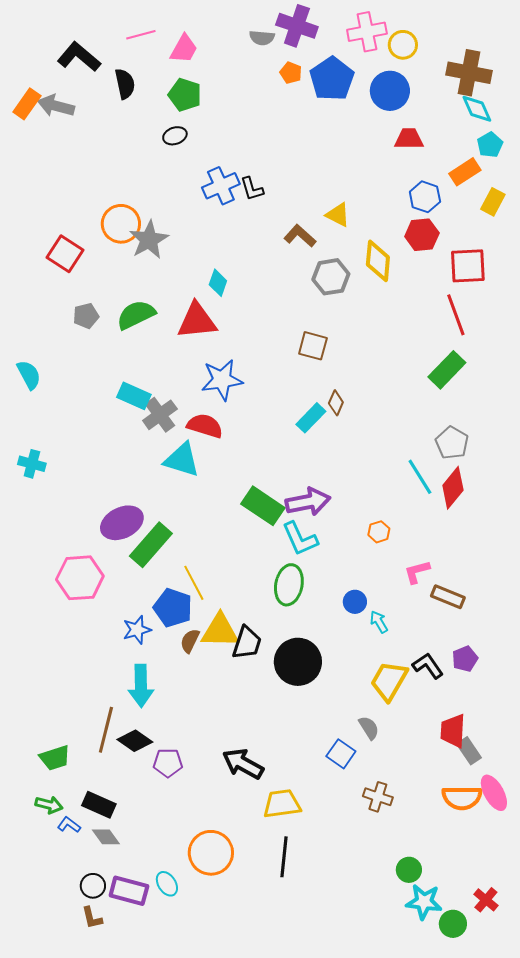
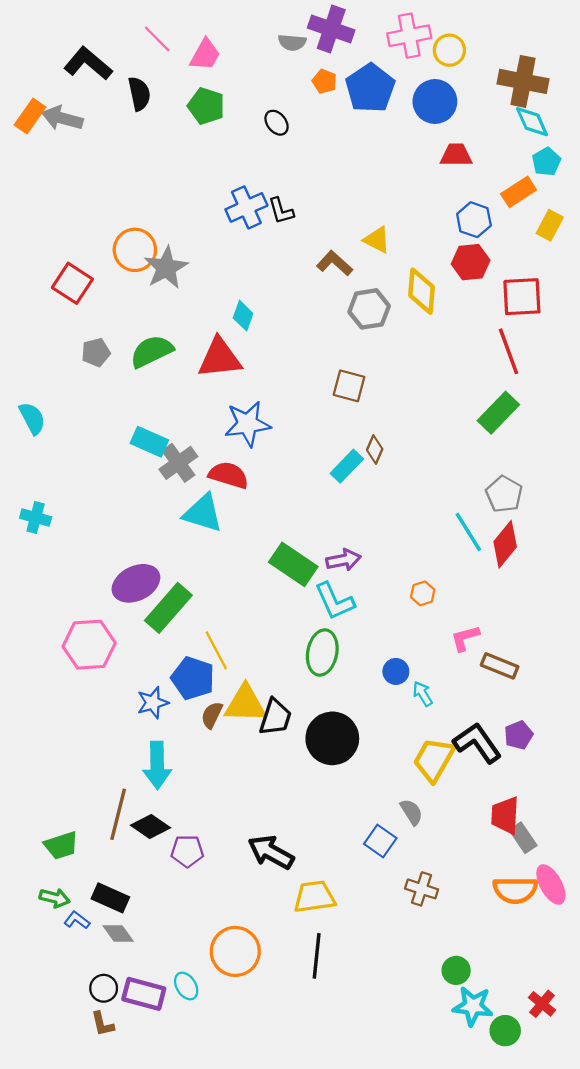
pink line: (141, 35) -> (157, 39), turned 60
black ellipse: (175, 136) -> (277, 123), moved, turned 70
purple arrow: (308, 502) -> (343, 560), size x0.7
black L-shape: (428, 666) -> (477, 743), size x1.4

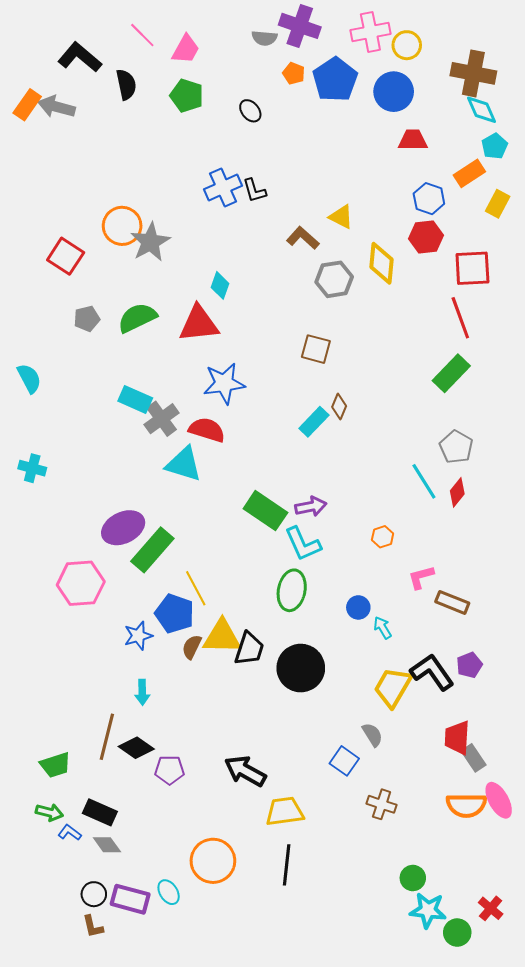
red diamond: (505, 544) -> (457, 492), size x0.7
cyan arrow: (157, 765) -> (142, 692), size x0.6

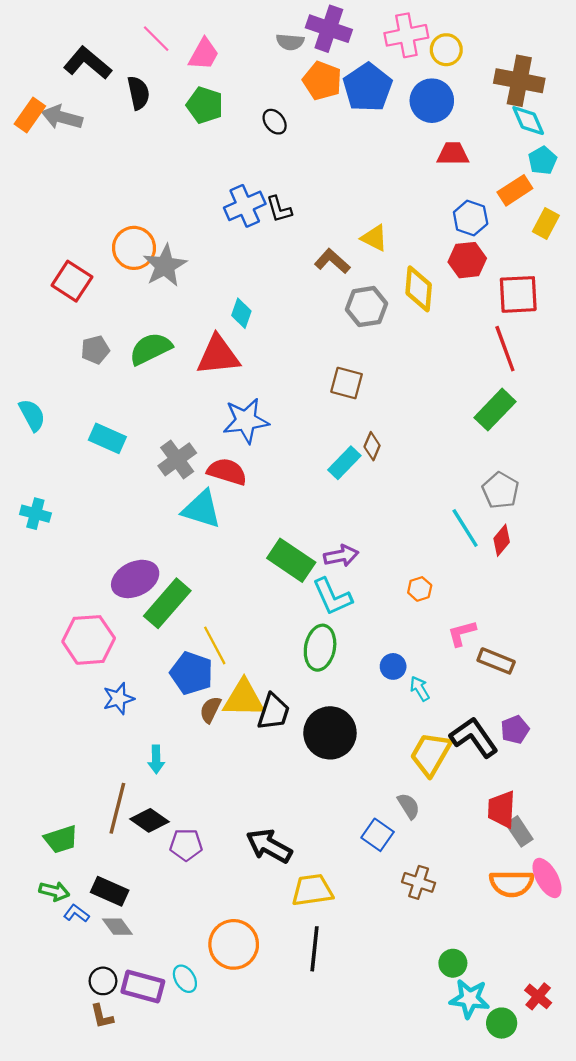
orange pentagon: (294, 73) -> (322, 81), size x1.6
cyan rectangle: (135, 399) -> (107, 438), moved
blue star: (138, 636) -> (118, 699), moved

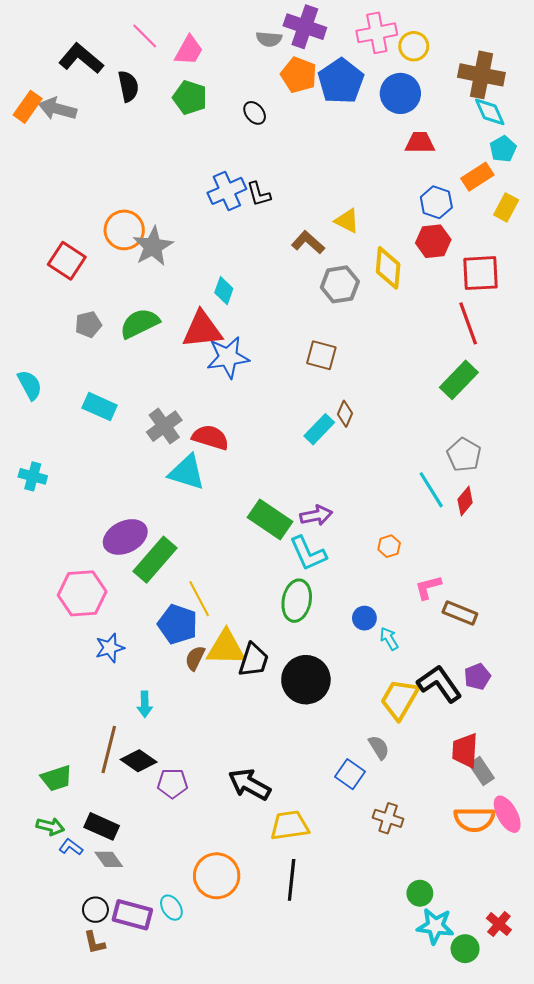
blue star: (246, 421) -> (228, 357), moved

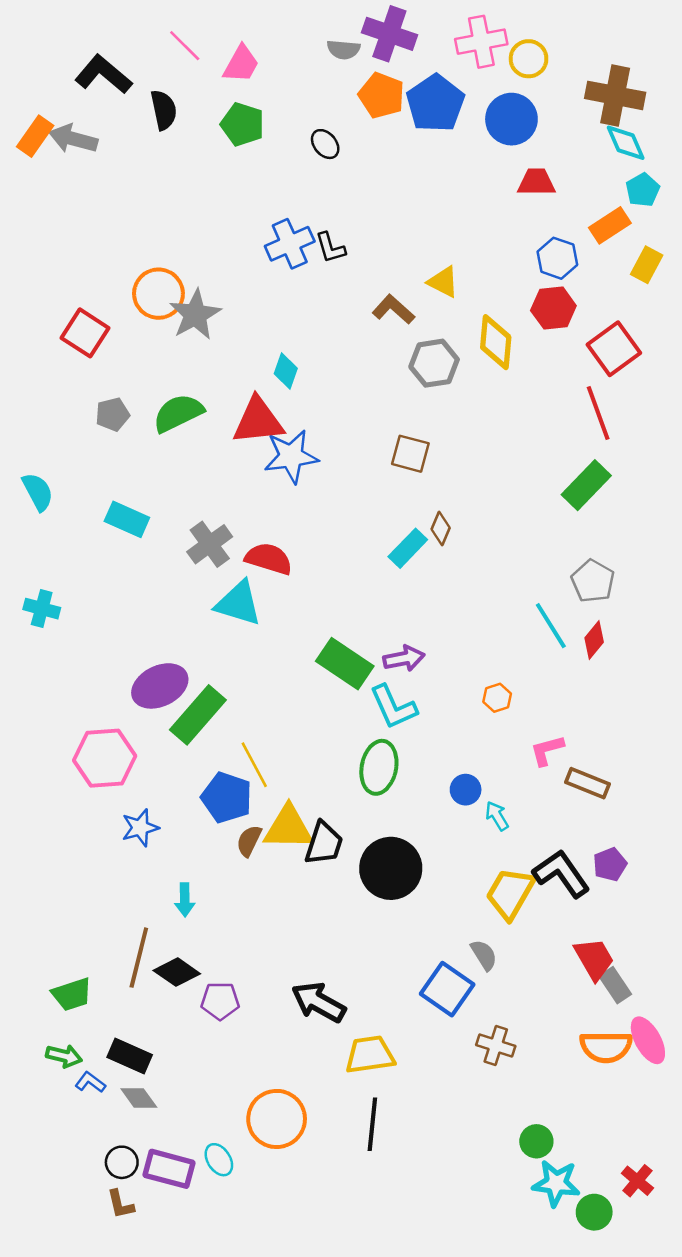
red square: (480, 273) -> (614, 349), turned -33
red trapezoid: (465, 751) -> (594, 959), turned 147
blue square: (350, 774) -> (447, 989), size x1.4

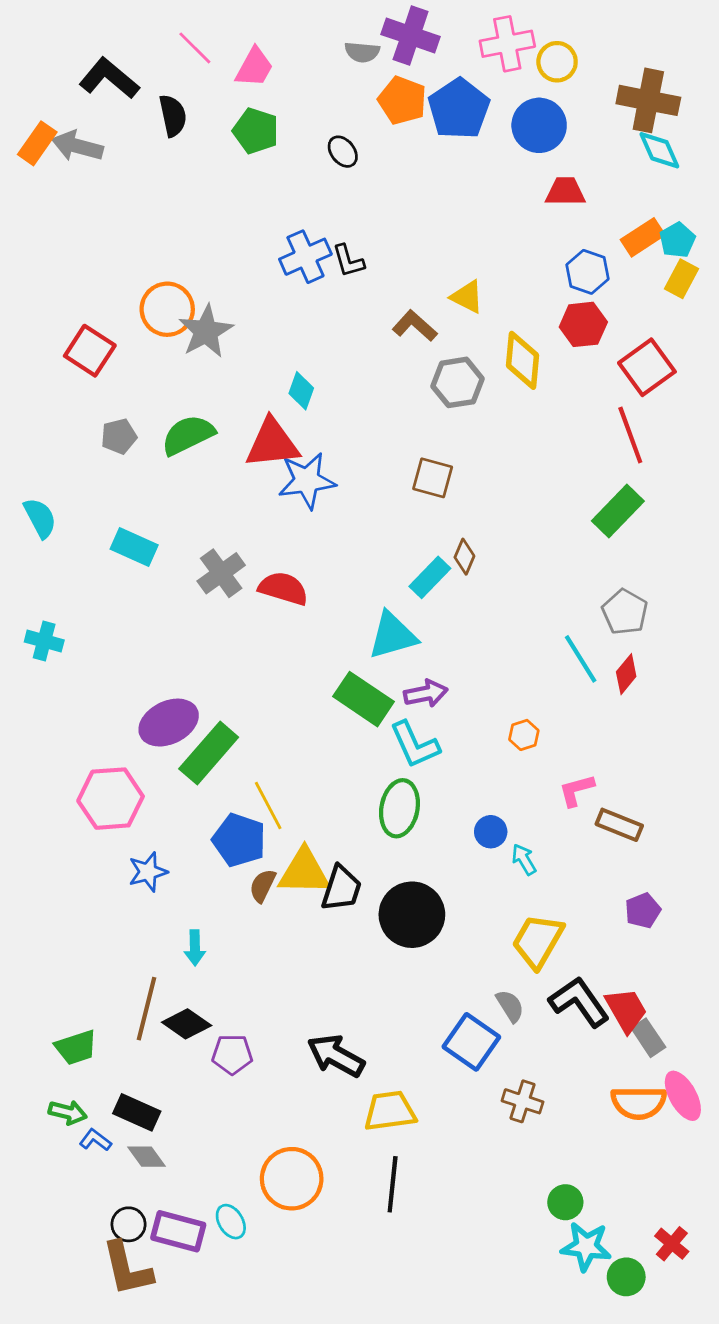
cyan pentagon: (643, 190) -> (677, 240), moved
cyan triangle: (239, 603) -> (393, 635), moved, turned -33
black L-shape: (561, 874) -> (579, 1002), moved
brown L-shape: (120, 1204) -> (127, 1269), size x1.8

